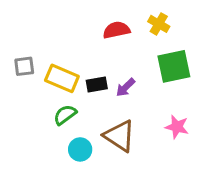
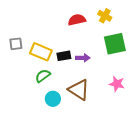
purple arrow: (125, 87) -> (83, 58), turned -136

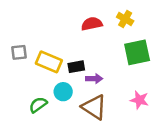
purple arrow: (83, 58) -> (94, 79), moved
green semicircle: (43, 76) -> (38, 105), moved
cyan circle: (53, 99) -> (63, 92), moved

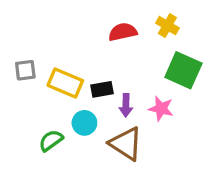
green square: (137, 52) -> (183, 70), turned 36
purple arrow: (94, 79) -> (126, 105), turned 91
pink star: (139, 100) -> (161, 109), moved

